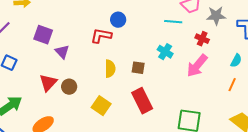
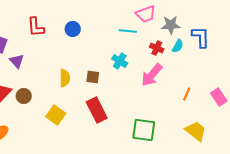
red L-shape: (101, 36) -> (36, 27), moved, turned -105
cyan semicircle: (236, 61) -> (178, 46), moved

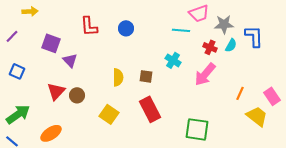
yellow trapezoid: (196, 131) -> (257, 116), moved

